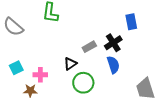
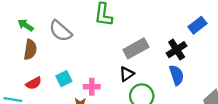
blue rectangle: (131, 22) -> (197, 25), turned 63
gray rectangle: (89, 47) -> (136, 48), moved, size x1.5

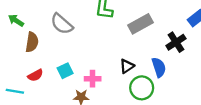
green arrow: (26, 25) -> (16, 20), moved
gray rectangle: (136, 48) -> (141, 24), moved
blue semicircle: (177, 75) -> (159, 67), moved

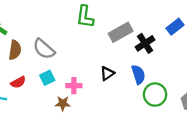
gray semicircle: (62, 24) -> (44, 49), moved
black cross: (176, 42) -> (145, 43), moved
green circle: (142, 88) -> (155, 95), moved

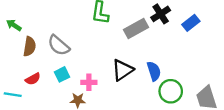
black cross: (145, 43) -> (161, 14), moved
black triangle: (107, 73) -> (123, 70), size x1.5

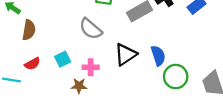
gray semicircle: (59, 45) -> (91, 29), moved

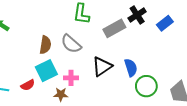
brown semicircle: (29, 30) -> (45, 45), moved
cyan square: (63, 59) -> (46, 71), size x1.5
red semicircle: (32, 64) -> (28, 85), moved

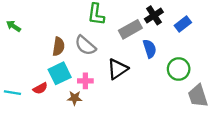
blue semicircle: (131, 68) -> (150, 49), moved
green circle: (146, 86) -> (179, 69), moved

